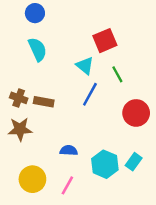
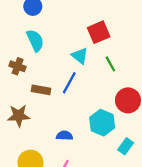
blue line: (90, 94) -> (69, 83), moved
brown cross: (19, 98) -> (18, 66), moved
cyan hexagon: (105, 164) -> (102, 123), moved

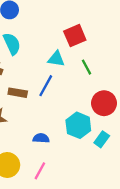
cyan triangle: (80, 56) -> (56, 59), turned -30
cyan rectangle: (126, 146) -> (102, 139), moved

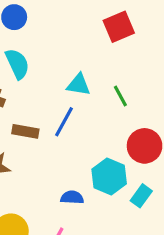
red square: (75, 36) -> (119, 27), moved
blue semicircle: (41, 138) -> (72, 197), moved

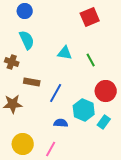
blue line: (64, 122) -> (56, 93), moved

